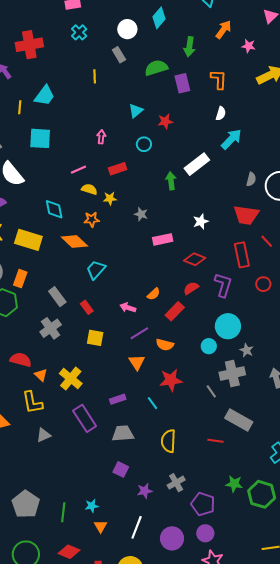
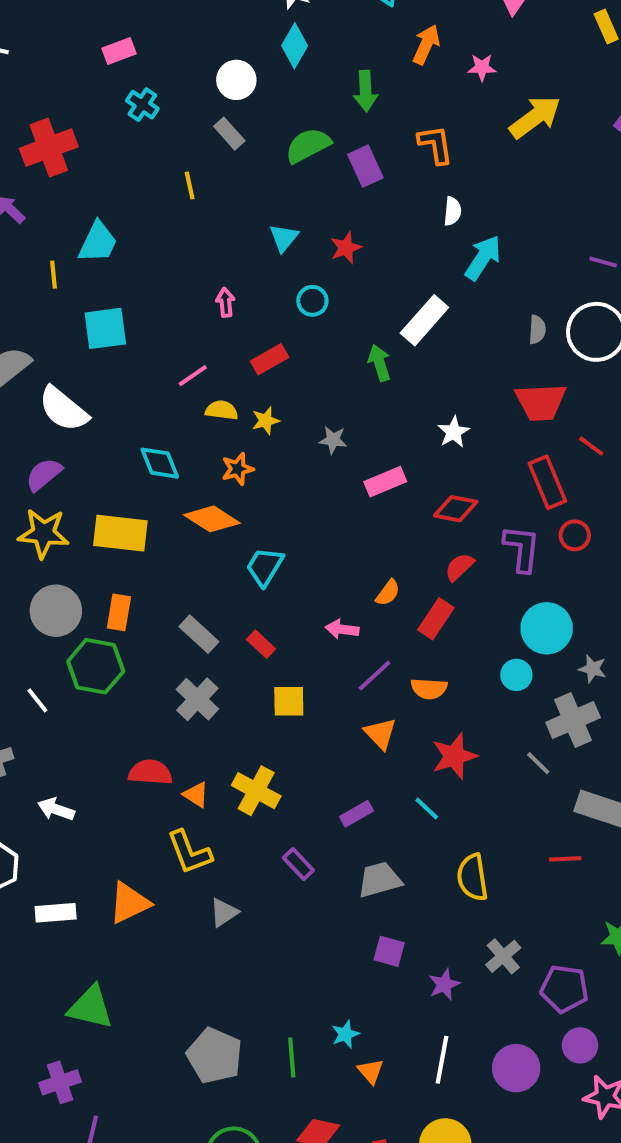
red circle: (263, 284) -> (575, 535), moved
purple rectangle: (85, 418) -> (298, 864), size x0.6

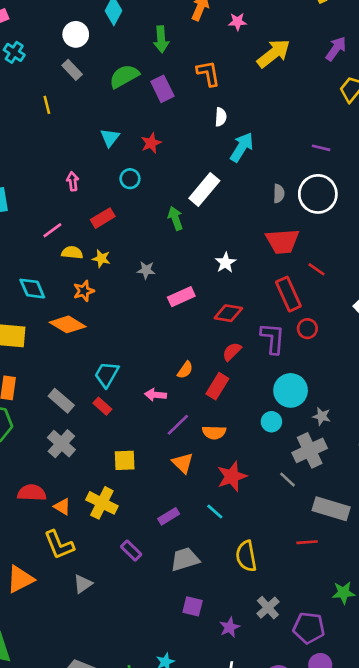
yellow star: (266, 421) -> (101, 259), turned 30
cyan trapezoid: (265, 567) -> (107, 375), moved
yellow square: (289, 701) -> (125, 460), moved

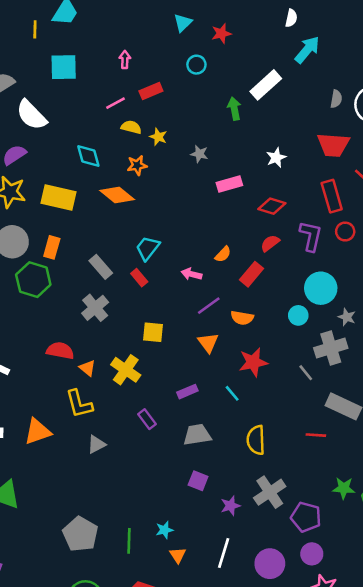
pink arrow: (73, 181) -> (125, 60), moved
red rectangle: (103, 218) -> (151, 91), moved
gray cross: (268, 608) -> (270, 492), size x1.4

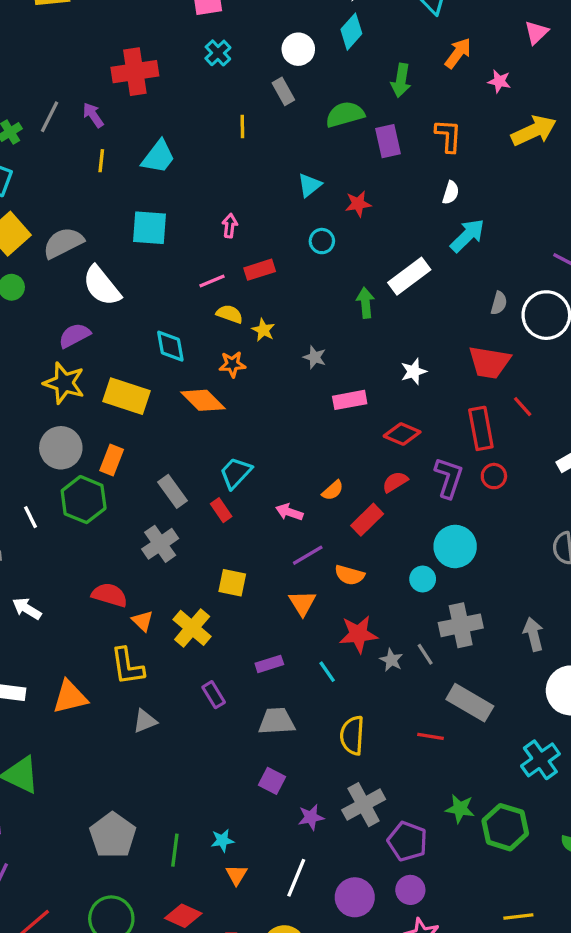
yellow line: (35, 29) -> (101, 161), moved
gray star: (347, 317) -> (391, 660), moved

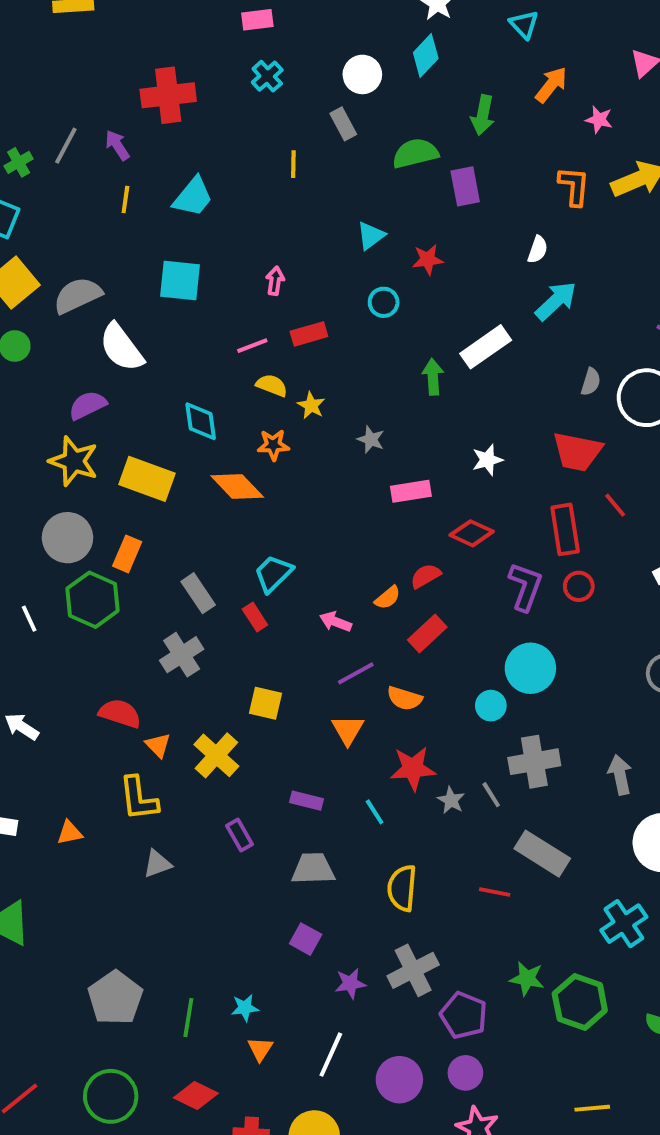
orange L-shape: (448, 136) -> (574, 186), moved
red semicircle: (395, 482) -> (426, 576), moved
purple rectangle: (269, 664) -> (307, 801), turned 30
orange triangle: (70, 697) -> (70, 833), size x0.6

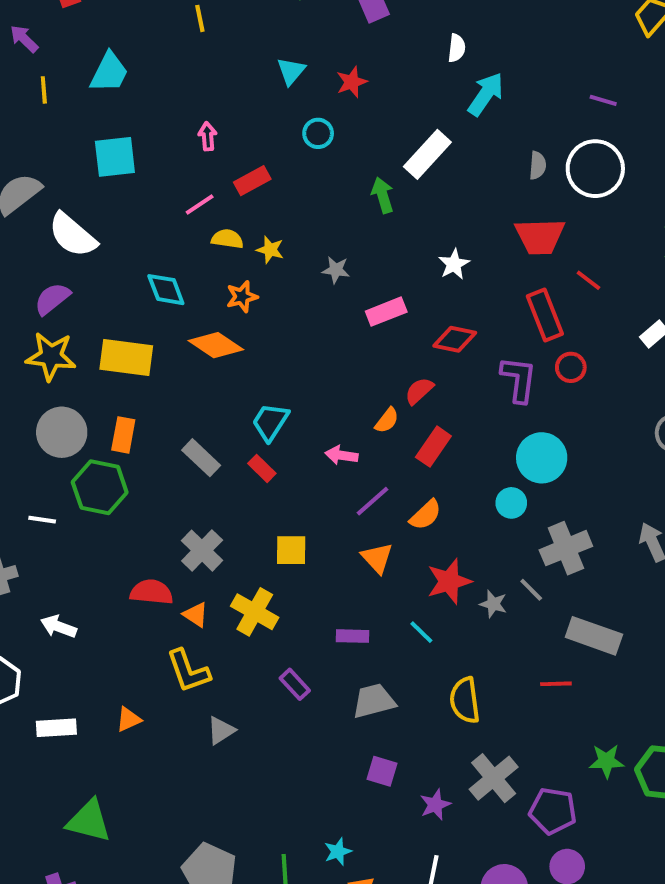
white line: (29, 619) -> (42, 520), turned -44
gray cross: (182, 655) -> (202, 551), moved
orange semicircle: (405, 698) -> (426, 515), turned -48

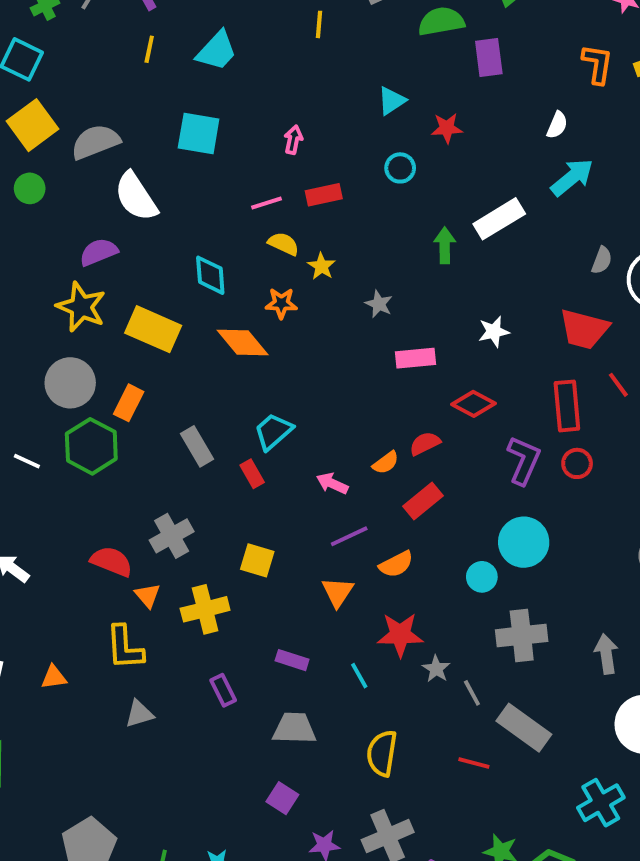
gray line: (531, 590) -> (472, 693), moved
yellow cross: (255, 612) -> (205, 609), turned 30

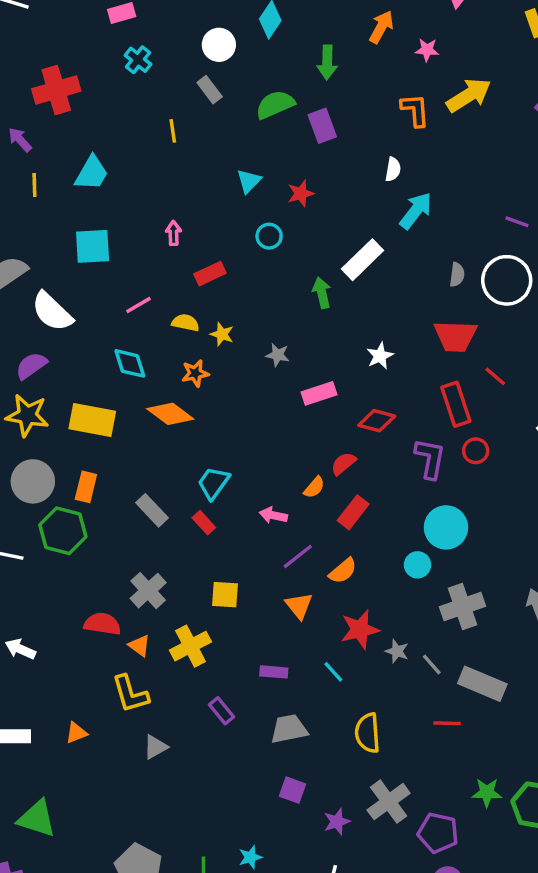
pink line: (267, 203) -> (138, 305), moved

